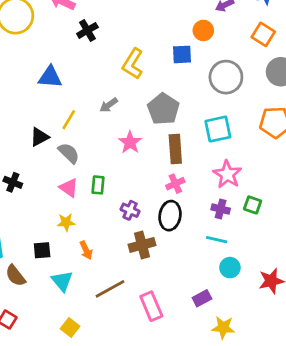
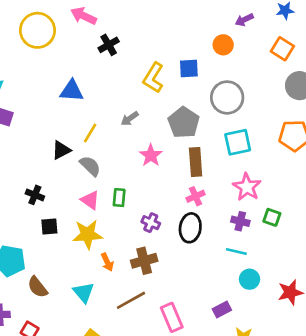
blue square: (182, 54) -> (189, 69), moved
gray circle: (226, 77) -> (227, 97), moved
yellow star: (66, 222) -> (88, 234), size x1.6
brown cross: (142, 245) -> (144, 261), moved
black square: (42, 250) -> (49, 227), moved

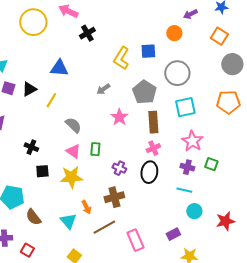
yellow line: (90, 133) -> (51, 100), moved
black triangle: (61, 150) -> (29, 89), moved
orange arrow: (107, 262) -> (86, 207), moved

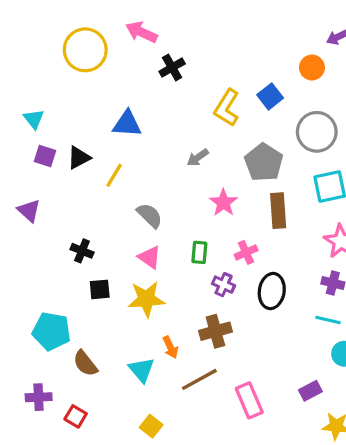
blue square: (148, 51) -> (270, 96), turned -35
pink cross: (153, 148) -> (246, 252), moved
green rectangle: (95, 149) -> (199, 252), moved

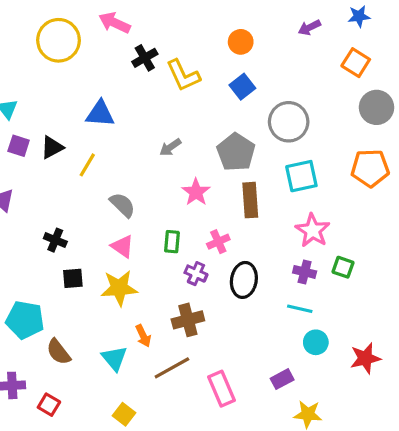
orange circle: (312, 68) -> (241, 42), moved
yellow L-shape: (227, 108) -> (183, 75), moved, turned -57

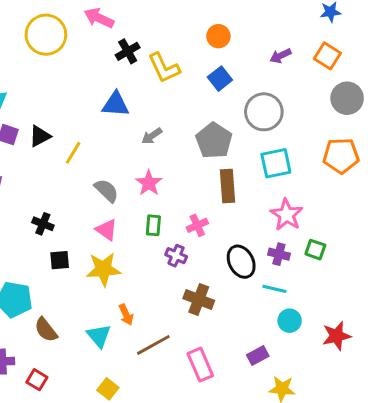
purple arrow: (309, 27) -> (280, 56), moved
blue triangle: (100, 114) -> (116, 104), moved
pink star: (196, 192) -> (149, 183), moved
black ellipse: (244, 280) -> (241, 262), moved, turned -36
brown cross: (188, 320) -> (199, 299), moved, turned 36

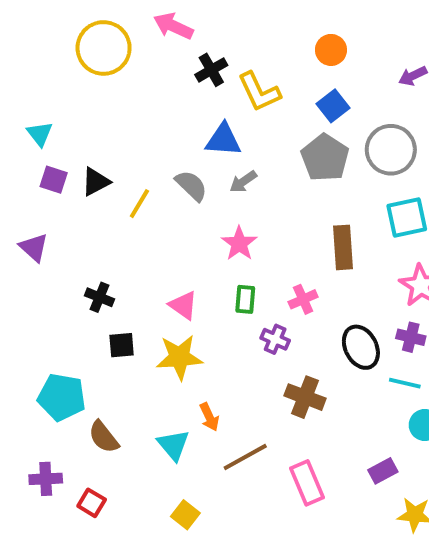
blue triangle: (116, 104) -> (223, 140), moved
gray pentagon: (214, 141) -> (325, 158), moved
gray semicircle: (106, 191) -> (191, 186), moved

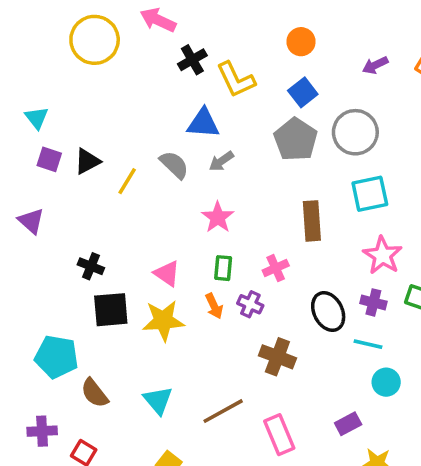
black square: (122, 345) -> (111, 310), size x1.5
orange arrow: (209, 417) -> (214, 306), moved

